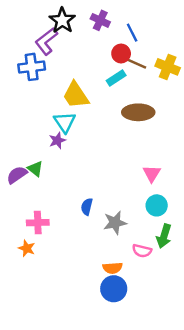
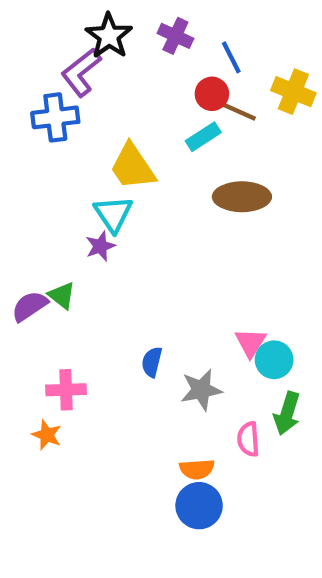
yellow cross: (168, 67) -> (293, 92), moved
pink triangle: (152, 174) -> (251, 343), moved
pink semicircle: (142, 251) -> (248, 439), turned 72

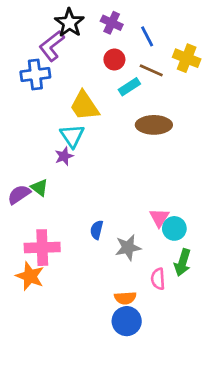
red circle: (212, 94) -> (114, 60), moved
pink cross: (66, 390) -> (42, 248), size x1.4
orange star: (47, 435) -> (30, 276), size x1.5

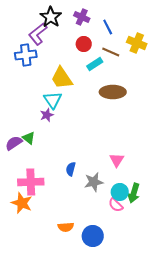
cyan circle: (174, 228) -> (120, 192), moved
pink semicircle: (158, 279) -> (116, 205), turned -42
orange semicircle: (125, 298) -> (66, 227), moved

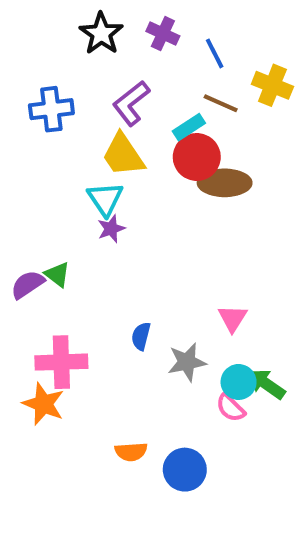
purple L-shape: (38, 34) -> (131, 103), moved
red circle: (84, 44) -> (197, 157), moved, size x1.5
purple star: (47, 115) -> (111, 229), moved
green arrow: (134, 193) -> (266, 384), turned 108

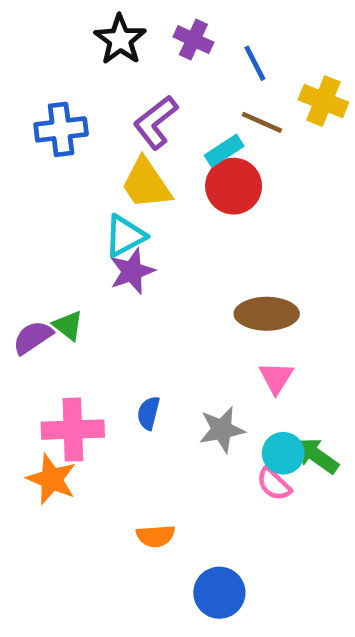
brown ellipse: (225, 183) -> (267, 314), moved
cyan triangle: (105, 199) -> (125, 236), turned 36
purple star: (111, 229) -> (132, 271), size x1.4
blue semicircle: (141, 336) -> (148, 413), moved
blue circle: (185, 470) -> (219, 593), moved

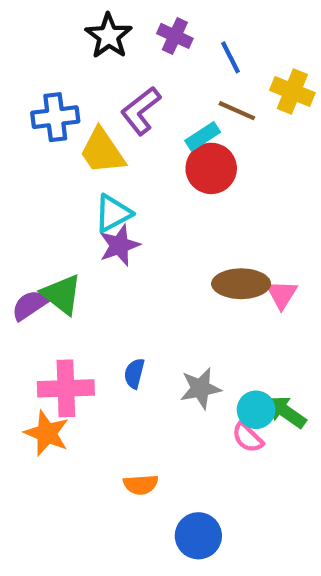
yellow trapezoid: (146, 184) -> (102, 151), moved
green triangle: (68, 326) -> (62, 294), size x1.5
pink triangle: (276, 378) -> (282, 294), moved

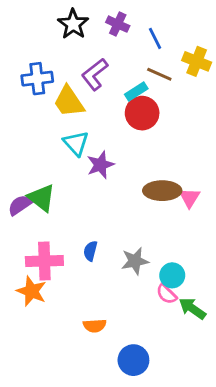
cyan triangle: (113, 213) -> (76, 143), turned -44
purple star: (119, 245) -> (100, 165), moved
green arrow: (286, 412) -> (192, 308), moved

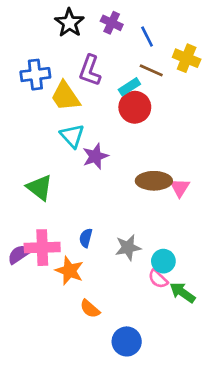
purple L-shape: (95, 74) -> (90, 70), turned -32
purple semicircle: (20, 205) -> (19, 254), moved
orange star: (31, 291) -> (69, 271), moved
orange semicircle: (95, 326) -> (90, 309), turned 45

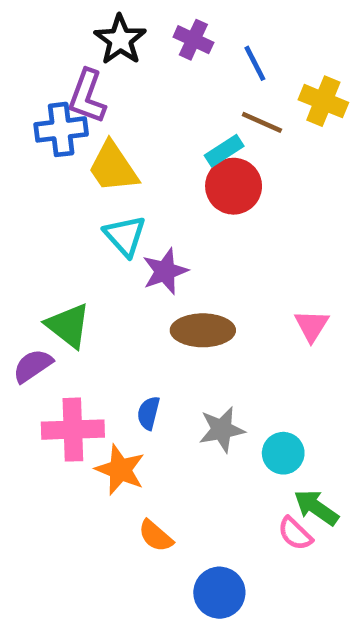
purple L-shape: (90, 70) -> (87, 96), moved
brown ellipse: (154, 181) -> (203, 330), moved
purple semicircle: (19, 254) -> (33, 366), moved
pink semicircle: (158, 279) -> (295, 534), moved

